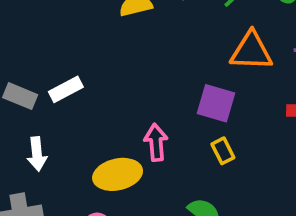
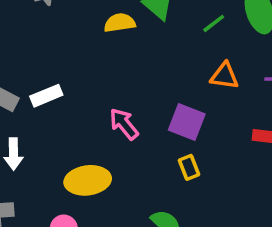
orange triangle: (251, 51) -> (224, 76), size x0.7
pink arrow: (156, 142) -> (124, 124), moved, turned -40

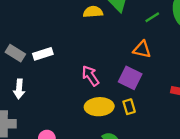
orange triangle: (224, 76) -> (142, 49), moved
yellow ellipse: (88, 180) -> (99, 107), moved

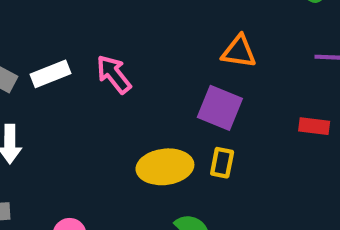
pink arrow: (90, 76) -> (114, 74), moved
yellow rectangle: (129, 107) -> (222, 163), turned 32

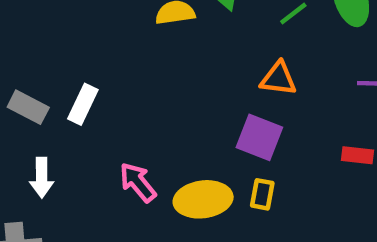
white rectangle: (50, 74) -> (83, 104), turned -42
pink arrow: (114, 74) -> (138, 182), moved

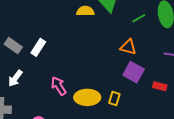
purple square: (259, 137) -> (134, 72), moved
white arrow: (42, 178) -> (15, 78), turned 30

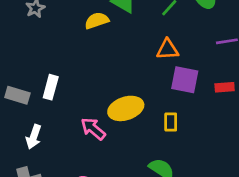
yellow ellipse: (87, 97) -> (126, 108), moved

